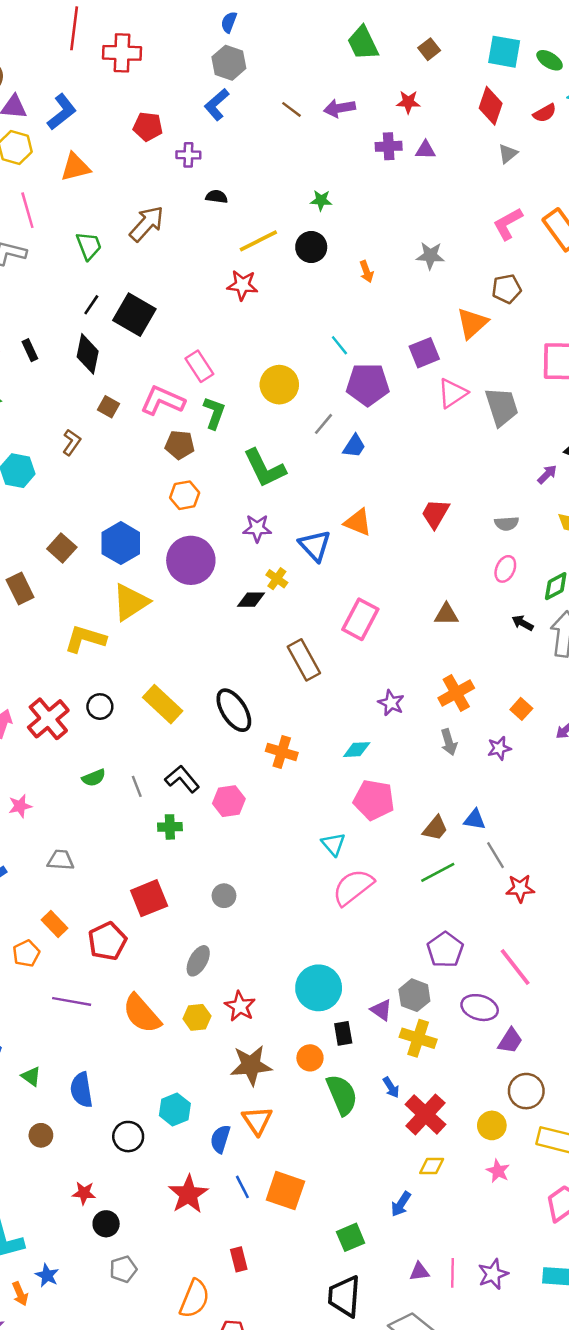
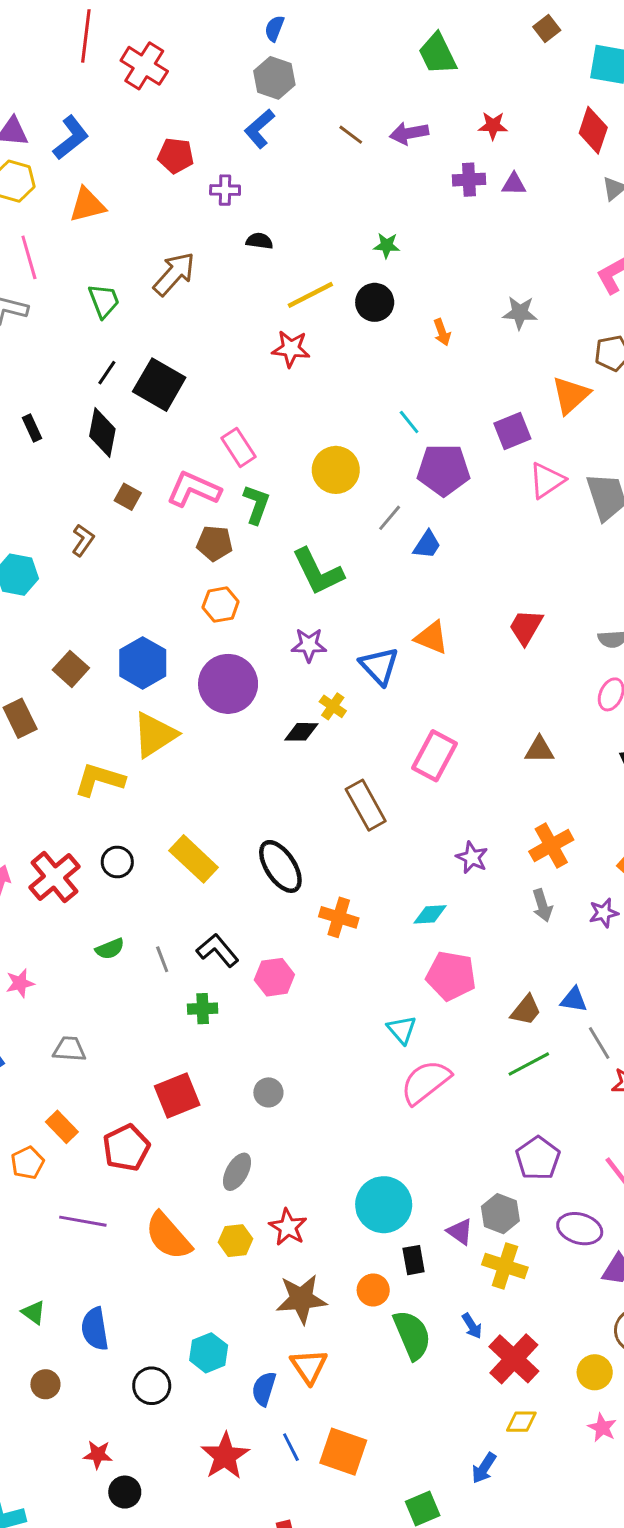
brown square: (429, 49) -> (547, 28), moved
red cross: (122, 53) -> (144, 66), turned 30

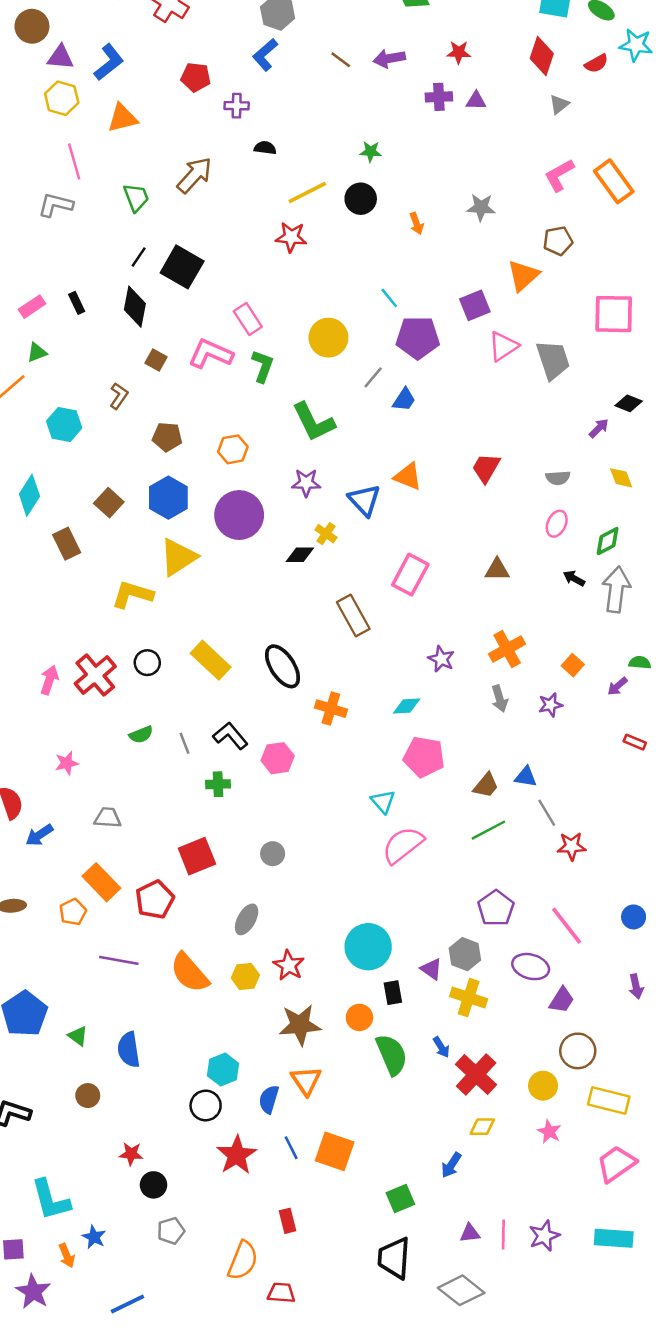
brown pentagon: (215, 543) -> (167, 437), moved
orange rectangle: (62, 1127) -> (101, 882), size x1.4
black circle: (152, 1386) -> (206, 1105), moved

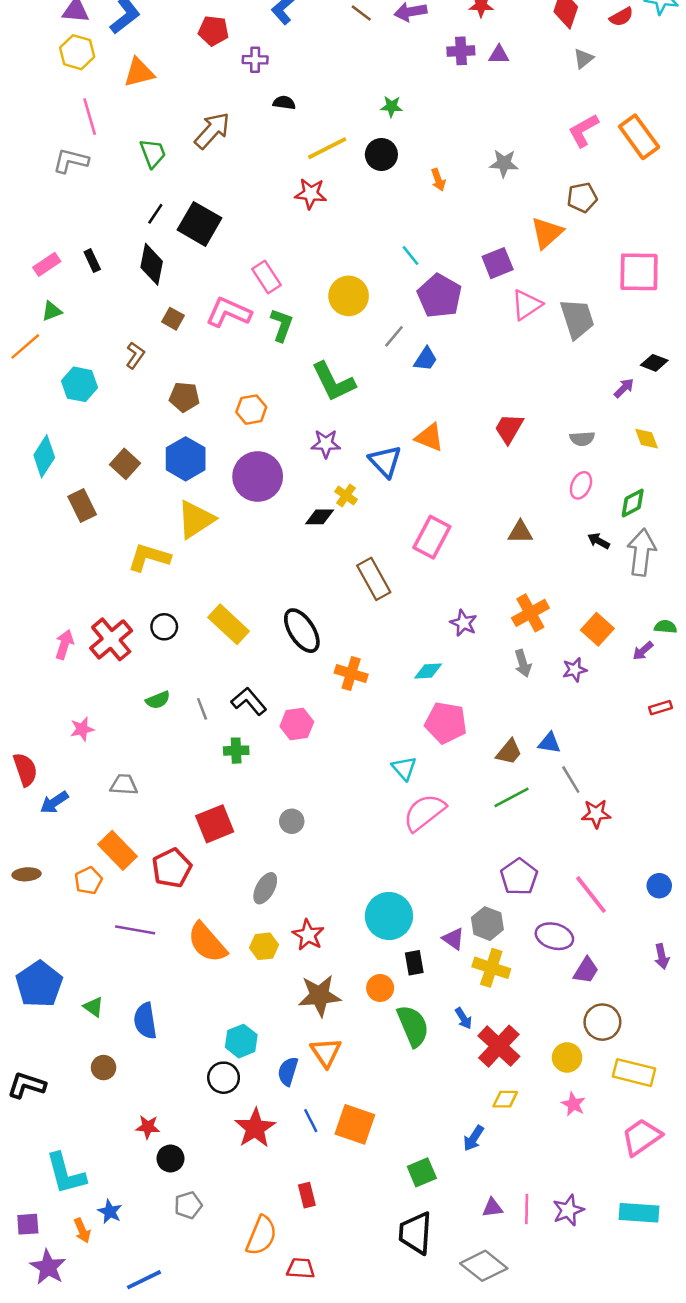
purple pentagon: (418, 338) -> (439, 296), turned 30
orange square: (573, 665) -> (597, 629), size x1.4
red rectangle: (635, 742) -> (660, 708), turned -40

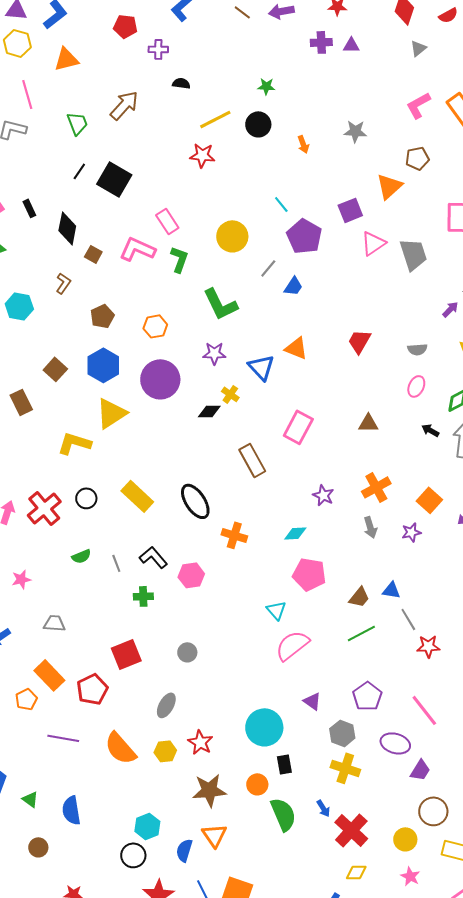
black diamond: (152, 264) -> (67, 228), moved
brown pentagon: (184, 397) -> (102, 316), turned -30
purple triangle: (453, 939) -> (312, 701), moved

